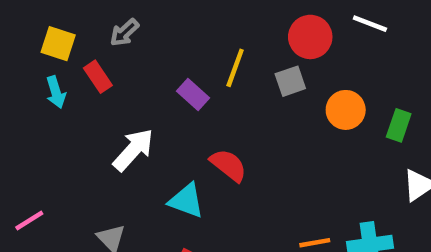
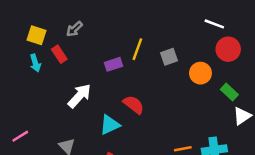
red circle: (310, 37) -> (228, 49), moved
purple rectangle: (193, 94) -> (113, 64), turned -60
green rectangle: (399, 125) -> (229, 92), moved, turned -66
cyan triangle: (186, 201) -> (110, 125), turned -45

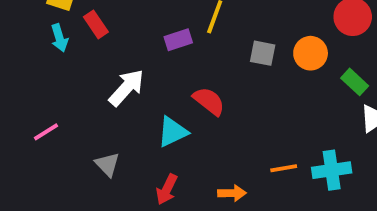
gray square: (169, 57) -> (263, 53), moved, turned 30
pink line: (20, 136) -> (46, 132), moved

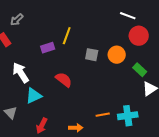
white arrow: (127, 88) -> (21, 73), turned -75
cyan triangle: (173, 132) -> (34, 96), moved

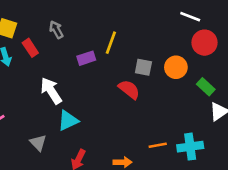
gray arrow: (17, 20) -> (56, 30), moved, turned 104
red semicircle: (64, 80) -> (129, 89), moved

